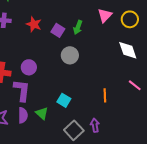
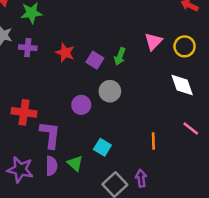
purple circle: (29, 67) -> (81, 105), moved

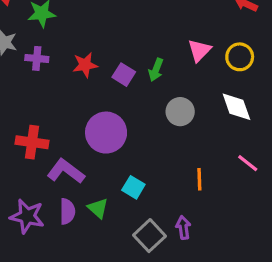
red star: (65, 53) -> (85, 65), turned -30
gray circle: (110, 91) -> (180, 112), moved
purple circle: (81, 105) -> (106, 133), size x1.6
purple L-shape: (50, 135) -> (66, 171), turned -60

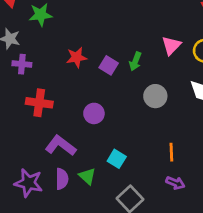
purple cross: (37, 58) -> (22, 64), moved
purple circle: (106, 133) -> (94, 113), size x0.6
red cross: (32, 142) -> (39, 103), moved
purple arrow: (183, 228) -> (175, 183), moved, turned 120

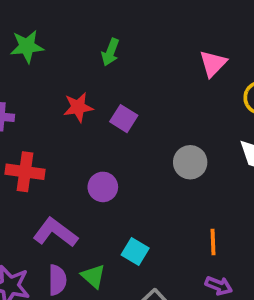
pink triangle: (171, 45) -> (213, 64), moved
green arrow: (135, 61) -> (110, 52), moved

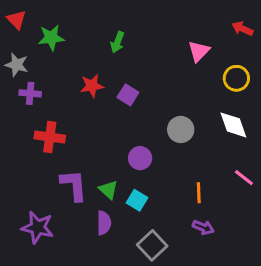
purple circle: (103, 187) -> (140, 158), moved
purple L-shape: (55, 233) -> (74, 185), turned 48
green triangle: (93, 276) -> (108, 190), moved
purple semicircle: (57, 280) -> (104, 223), moved

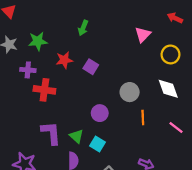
green star: (51, 38) -> (38, 41), moved
purple cross: (30, 93) -> (28, 70), moved
red cross: (50, 137) -> (44, 90), moved
orange line: (199, 193) -> (143, 118), moved

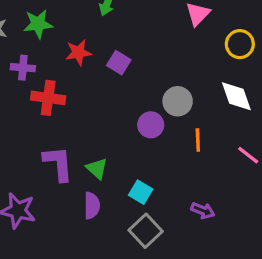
purple circle: (100, 113) -> (151, 125), moved
cyan square: (98, 144) -> (141, 192), moved

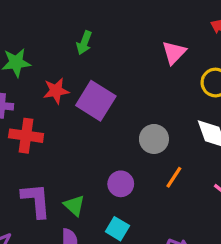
purple square: (119, 63) -> (96, 101), size x1.6
purple circle: (151, 125) -> (121, 184), moved
orange line: (198, 140) -> (174, 177), turned 35

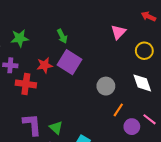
green arrow: (84, 43) -> (62, 36), moved, turned -48
red star: (56, 91) -> (45, 65), moved
purple circle: (121, 184) -> (132, 127), moved

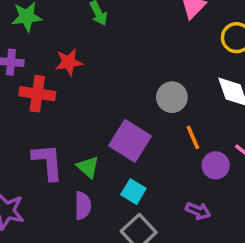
purple square: (69, 62) -> (130, 141), moved
orange line: (118, 110) -> (193, 137), turned -56

